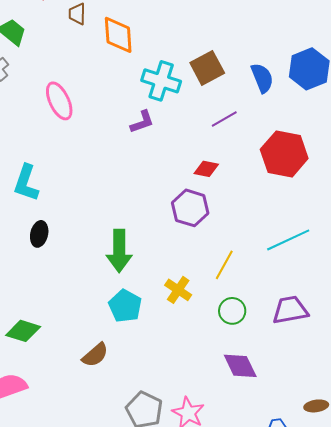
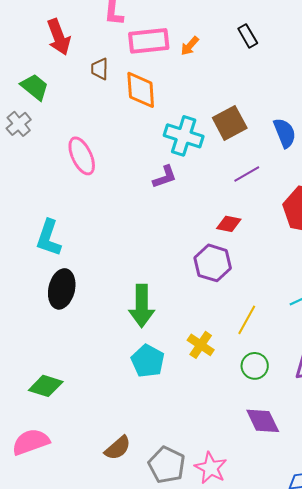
black ellipse: (39, 234) -> (62, 289), size x1.5
brown semicircle: (95, 355) -> (118, 448), moved

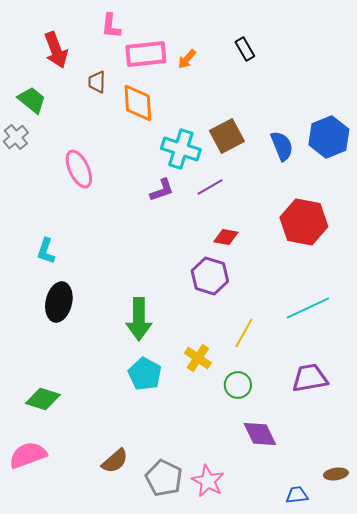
purple line: (247, 174) -> (210, 187), moved
cyan L-shape: (49, 238) -> (46, 251), size x0.7
green circle: (255, 366) -> (238, 385), moved

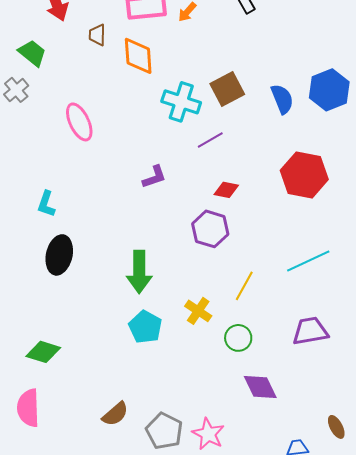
purple L-shape: (162, 190) -> (154, 177), moved
pink semicircle: (28, 455) -> (28, 408), turned -72
brown ellipse: (336, 474) -> (336, 427), turned 70

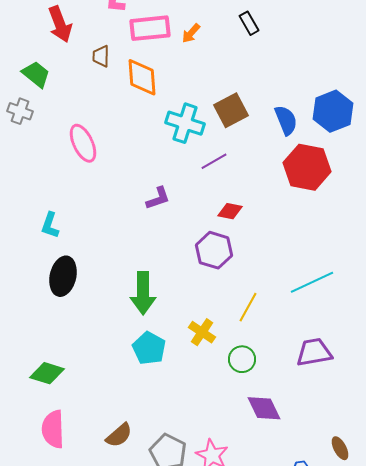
gray cross: (16, 90) -> (20, 111), turned -30
red hexagon: (304, 175) -> (307, 167), moved
pink semicircle: (28, 408) -> (53, 429), moved

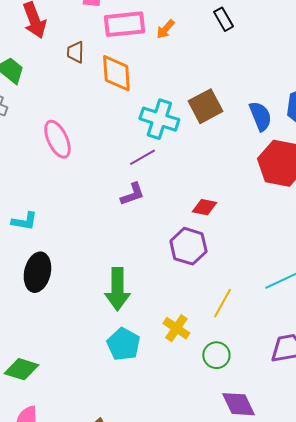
purple line: (214, 161) -> (142, 157), moved
cyan L-shape: (50, 225) -> (24, 221), turned -100

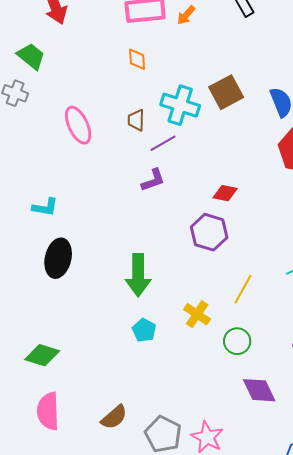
brown trapezoid: (75, 52) -> (136, 120), moved
orange diamond: (116, 73) -> (137, 59), size x0.6
cyan pentagon: (123, 344) -> (144, 330), size x0.7

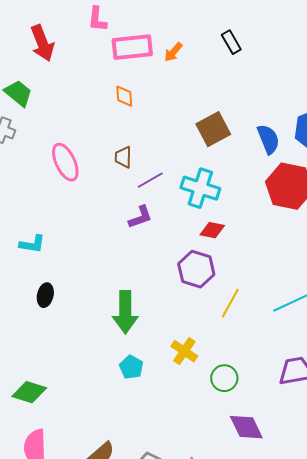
cyan cross: (180, 105) -> (200, 188), moved
black ellipse: (58, 258) -> (45, 295), size x0.6
yellow line: (243, 289) -> (230, 303), moved

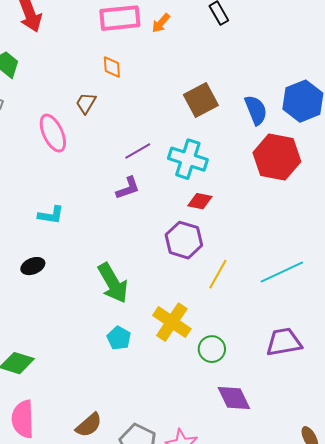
brown trapezoid: (123, 157) -> (86, 103), moved, turned 30
cyan L-shape: (32, 244) -> (51, 215), moved
black ellipse: (45, 295) -> (33, 266), turned 55
green arrow: (125, 312) -> (113, 283), turned -30
yellow cross: (184, 351) -> (172, 322), size x1.4

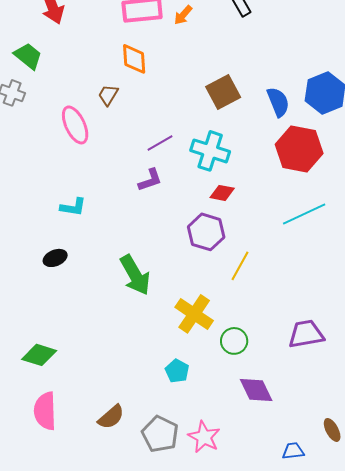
orange diamond: (112, 67) -> (134, 59), size x1.4
cyan line: (282, 272) -> (304, 214), moved
cyan pentagon: (119, 338) -> (177, 371), moved

